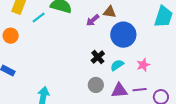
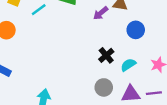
blue circle: (123, 35) -> (136, 30), size x0.6

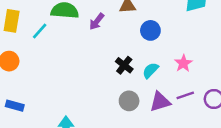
purple arrow: (101, 13) -> (97, 22), moved

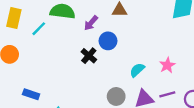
blue circle: (150, 30) -> (108, 41), moved
black cross: (124, 65) -> (89, 56), moved
blue rectangle: (15, 106) -> (31, 94), moved

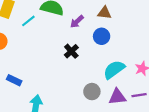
blue circle: (108, 41) -> (102, 36), moved
cyan semicircle: (137, 70) -> (114, 70), size x1.5

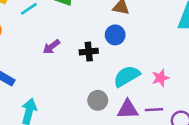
purple arrow: (77, 21) -> (51, 47), moved
black cross: (71, 51) -> (89, 52), moved, turned 32

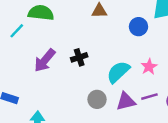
blue circle: (115, 35) -> (138, 27), moved
purple arrow: (51, 47) -> (45, 60), size x1.5

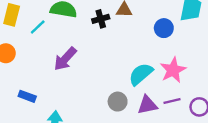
black cross: (79, 57) -> (101, 19), moved
pink star: (149, 67) -> (173, 70), size x1.5

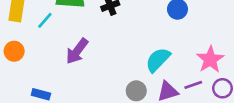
pink star: (173, 70) -> (210, 59), moved

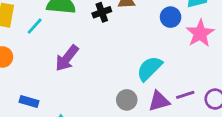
pink star: (210, 59) -> (200, 33), moved

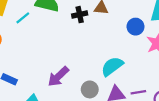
purple arrow: (67, 58) -> (58, 77), moved

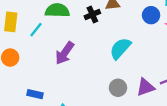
cyan semicircle: (112, 66) -> (120, 48), moved
purple arrow: (58, 77) -> (65, 53), moved

